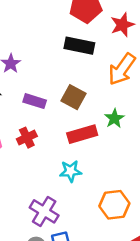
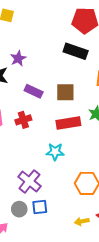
brown square: (74, 97) -> (65, 92), turned -36

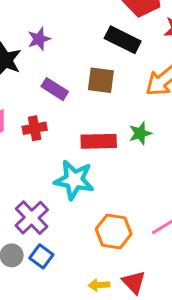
brown square: (65, 92) -> (101, 80), moved
cyan star: (55, 152) -> (74, 180), size x1.5
blue square: (40, 207) -> (41, 256), turned 35

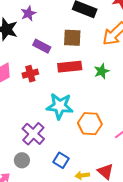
red rectangle: (99, 141) -> (70, 67), moved
orange hexagon: (114, 232) -> (90, 124), moved
blue square: (41, 256) -> (61, 160), moved

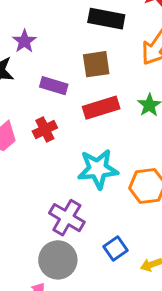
gray circle: (22, 160) -> (58, 260), size x1.6
blue square: (61, 160) -> (115, 248), turned 35

